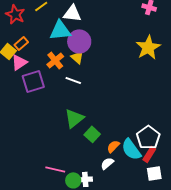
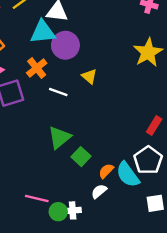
yellow triangle: (77, 57) -> (89, 76), moved
red rectangle: (149, 154) -> (154, 125), moved

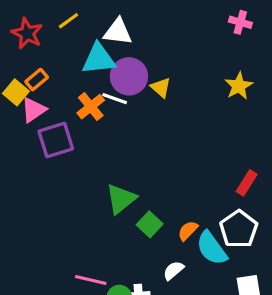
yellow star: (148, 52) -> (239, 86), size x0.7
yellow triangle: (89, 76) -> (161, 88), moved
white line: (58, 92) -> (115, 99), moved
orange semicircle: (106, 171) -> (188, 231), moved

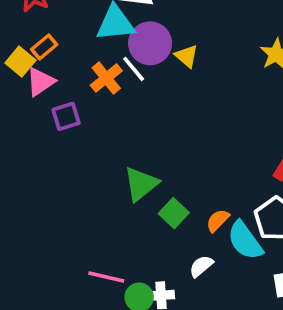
white line: (115, 99) -> (134, 69), turned 30
purple square: (56, 140) -> (66, 116), size x0.7

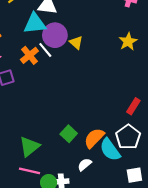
green triangle: (141, 184) -> (29, 146), moved
orange semicircle: (218, 220) -> (94, 138), size x1.5

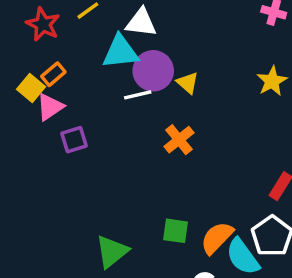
white line: (45, 50) -> (138, 95), turned -63
orange cross: (29, 55) -> (179, 140), moved
green square: (69, 134) -> (176, 231), turned -35

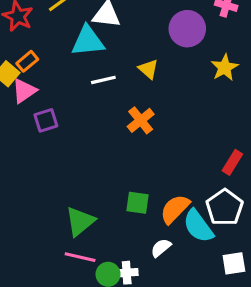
purple circle: (153, 71) -> (187, 29), moved

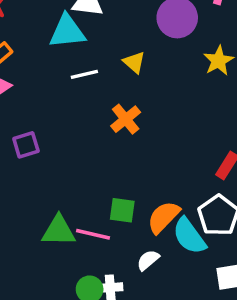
purple square: (46, 120) -> (26, 145), moved
green triangle: (80, 221) -> (59, 231), turned 40
pink line: (80, 257) -> (93, 234), moved

